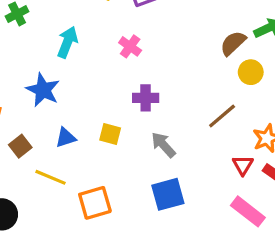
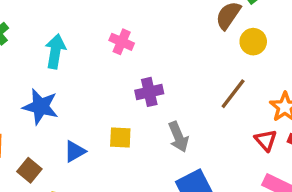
gray arrow: (163, 145) -> (178, 137), turned -148

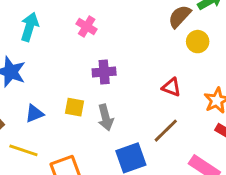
brown line: (233, 94) -> (166, 131), moved
gray arrow: (178, 137) -> (106, 117), moved
red triangle: (266, 140) -> (171, 87), moved, turned -36

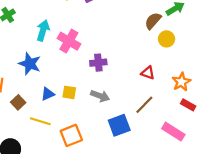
pink cross: (87, 26) -> (69, 41), moved, size x1.5
yellow square: (74, 107) -> (69, 92), moved
gray arrow: (106, 117) -> (100, 96), turned -54

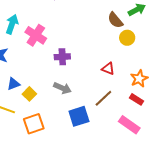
brown semicircle: (153, 21) -> (115, 20), turned -84
yellow square: (69, 92) -> (29, 94), moved, turned 32
red rectangle: (188, 105) -> (137, 99), moved

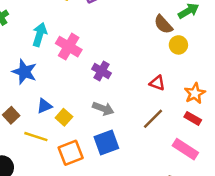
purple cross: (62, 57) -> (102, 71), turned 35
blue square: (79, 116) -> (106, 142), moved

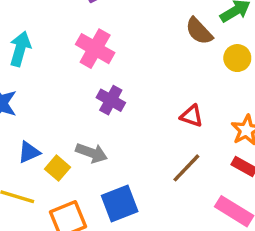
yellow circle: (178, 45) -> (237, 58), moved
pink cross: (69, 47) -> (95, 49), moved
gray arrow: (103, 108) -> (92, 153), moved

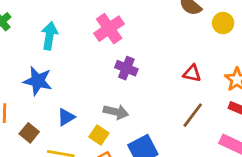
pink cross: (95, 49) -> (109, 29), turned 32
yellow square: (58, 168) -> (99, 135), moved

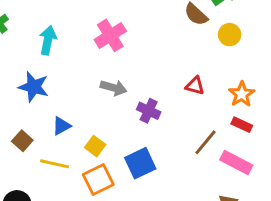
purple cross: (126, 68) -> (149, 111), moved
gray arrow: (116, 112) -> (114, 88), moved
brown line: (193, 115) -> (206, 142), moved

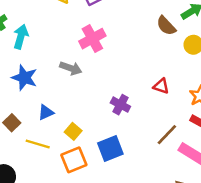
cyan arrow: (48, 40) -> (21, 37), moved
gray arrow: (114, 88) -> (71, 68), moved

